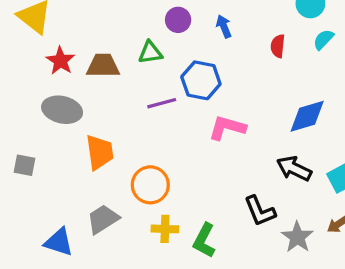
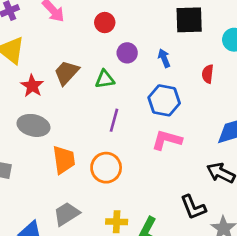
brown trapezoid: (103, 66) -> (66, 73), moved, turned -48
blue hexagon: (201, 80) -> (164, 100), moved
purple line: (162, 103) -> (114, 120), turned -60
orange circle: (150, 185) -> (106, 168), moved

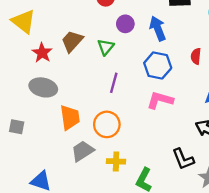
blue arrow: (164, 58) -> (158, 28), size x1.5
red semicircle: (208, 74) -> (196, 56), moved
green triangle: (105, 79) -> (106, 47), turned -42
gray trapezoid: (66, 214) -> (83, 151), moved
yellow cross: (117, 222) -> (116, 161), moved

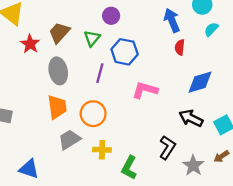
blue arrow: (158, 28) -> (172, 20), moved
blue hexagon: (158, 65) -> (125, 52), moved
gray ellipse: (43, 87) -> (58, 71), moved, turned 65
black L-shape: (183, 159) -> (167, 147), turned -125

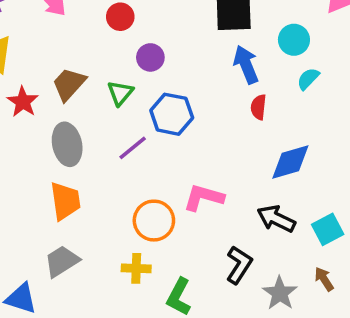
purple line: (100, 73) -> (133, 148), turned 36
pink L-shape: (145, 90) -> (204, 197), moved
orange circle: (93, 114) -> (154, 221), moved
gray trapezoid: (69, 140) -> (62, 261), moved
brown arrow: (221, 156) -> (324, 279), turned 91

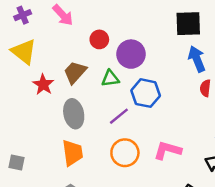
red circle: (120, 17) -> (99, 39), moved
purple circle: (150, 57) -> (131, 54), size x1.5
green triangle: (120, 93) -> (110, 78), turned 42
orange circle: (154, 221) -> (125, 153), moved

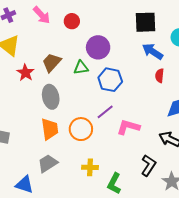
red circle: (99, 39) -> (72, 21), moved
blue arrow: (197, 59) -> (152, 51), turned -35
purple line: (119, 116) -> (105, 112), moved
orange circle: (125, 153) -> (81, 129), moved

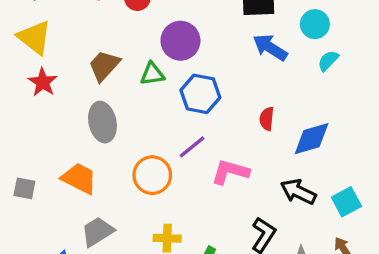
red star: (25, 73) -> (43, 82), moved
red semicircle: (160, 76) -> (267, 119), moved
orange trapezoid: (50, 129) -> (79, 178), moved, turned -55

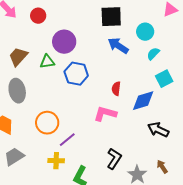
purple line: (192, 147) -> (67, 140), moved
pink L-shape: (230, 172) -> (105, 114), moved
black arrow: (298, 192) -> (158, 130), moved
cyan square: (346, 202) -> (164, 79), moved

